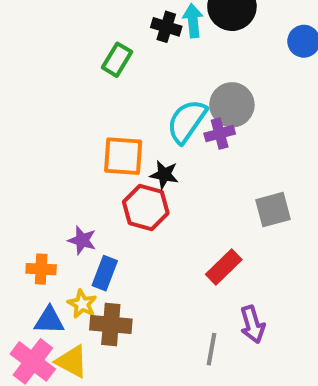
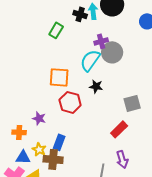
purple cross: (220, 134) -> (101, 41), moved
black star: (164, 175) -> (96, 86), moved
red rectangle: (224, 267) -> (119, 129), moved
blue rectangle: (105, 273) -> (59, 142), moved

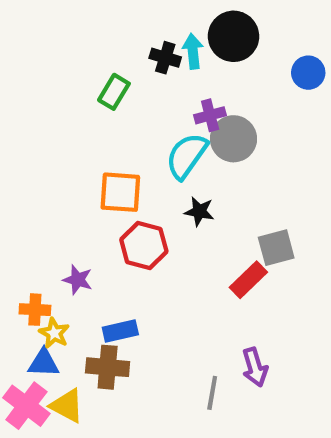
red rectangle: (119, 129) -> (248, 280), moved
blue rectangle: (59, 142) -> (120, 331), turned 56
yellow star: (39, 149) -> (54, 333), moved

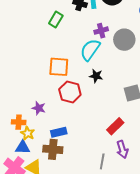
gray circle: (234, 139) -> (124, 40), moved
red rectangle: (248, 280) -> (115, 126), moved

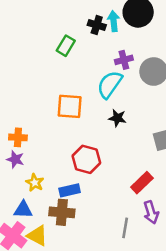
red hexagon: (70, 92) -> (86, 159), moved
purple star: (39, 108) -> (15, 159), moved
orange cross: (19, 122) -> (18, 137), moved
yellow star: (28, 133) -> (35, 183), moved

